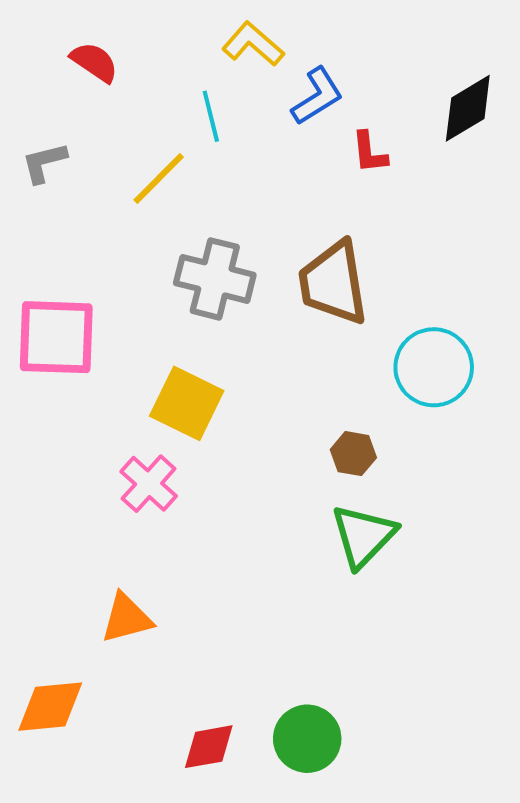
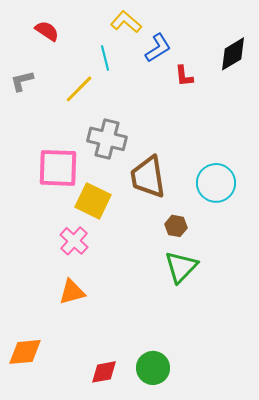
brown trapezoid: (333, 283) -> (148, 177), moved
pink square: (56, 337) -> (58, 168), moved
orange triangle: (126, 618) -> (72, 292), moved

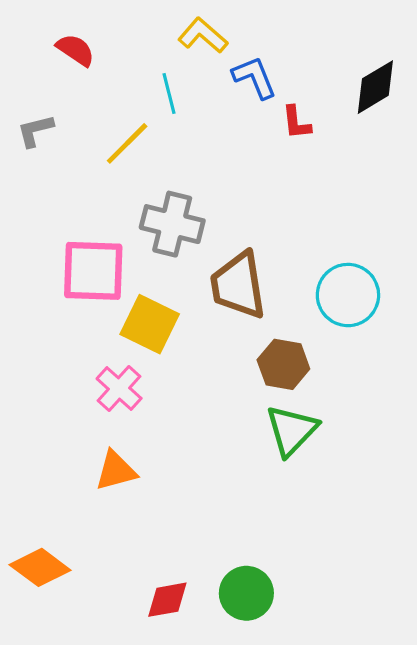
blue L-shape: (158, 48) -> (254, 77), turned -80
brown hexagon: (176, 226) -> (283, 364), size x1.4
orange diamond: (25, 352) -> (40, 567), turned 42

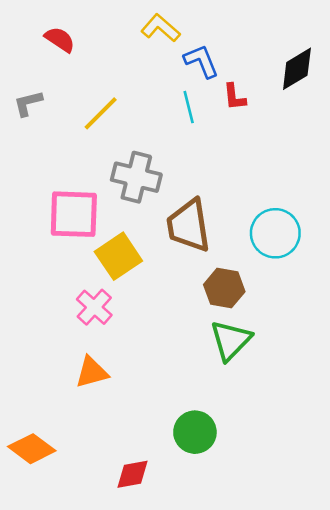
cyan line: (169, 94) -> (189, 107), moved
yellow square: (150, 324) -> (118, 256), turned 30
green circle: (246, 593) -> (195, 432), moved

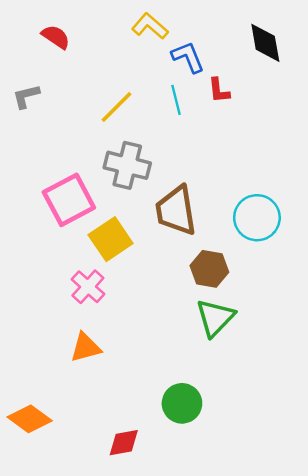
black diamond: (297, 69) -> (265, 43), moved, turned -69
yellow line: (101, 113) -> (117, 107), moved
pink square: (74, 214) -> (69, 200), turned -30

